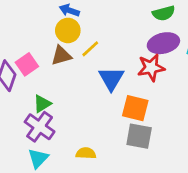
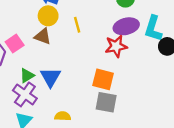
yellow line: (90, 49) -> (77, 25), moved, turned -63
brown triangle: (61, 56) -> (43, 36), turned 36
blue triangle: (111, 79) -> (50, 77), moved

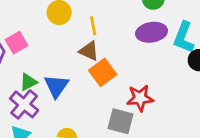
brown triangle: (43, 36) -> (89, 51), moved
red star: (116, 46) -> (140, 98), moved
orange square: (103, 79) -> (103, 72), moved, turned 35

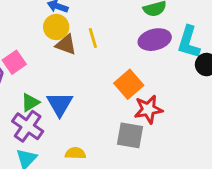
brown triangle: (89, 51) -> (66, 45), moved
orange square: (103, 72) -> (129, 84), moved

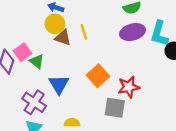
orange square: (129, 84) -> (98, 76), moved
green triangle: (30, 102) -> (37, 61), moved, turned -49

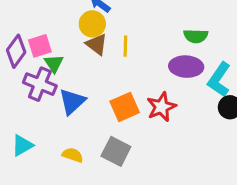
red star: (129, 87) -> (161, 107), moved, turned -30
purple cross: (34, 102) -> (40, 84), moved, turned -30
gray square: (115, 108) -> (116, 151), moved

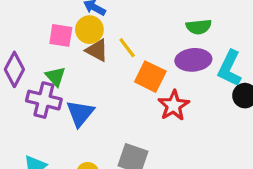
pink square: (40, 46) -> (61, 35), moved, turned 35
yellow line: (125, 46) -> (127, 48), turned -30
orange square: (125, 107) -> (150, 77), moved, turned -32

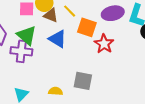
green triangle: (55, 76) -> (27, 35), size x1.5
blue triangle: (80, 113) -> (58, 39), moved, turned -30

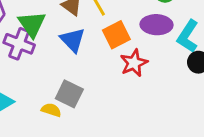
orange square: (87, 27) -> (116, 35), turned 30
gray square: (83, 81) -> (69, 94), moved

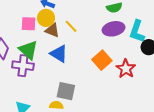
orange square: (116, 35) -> (102, 60), moved
red star: (134, 63) -> (126, 69), moved

